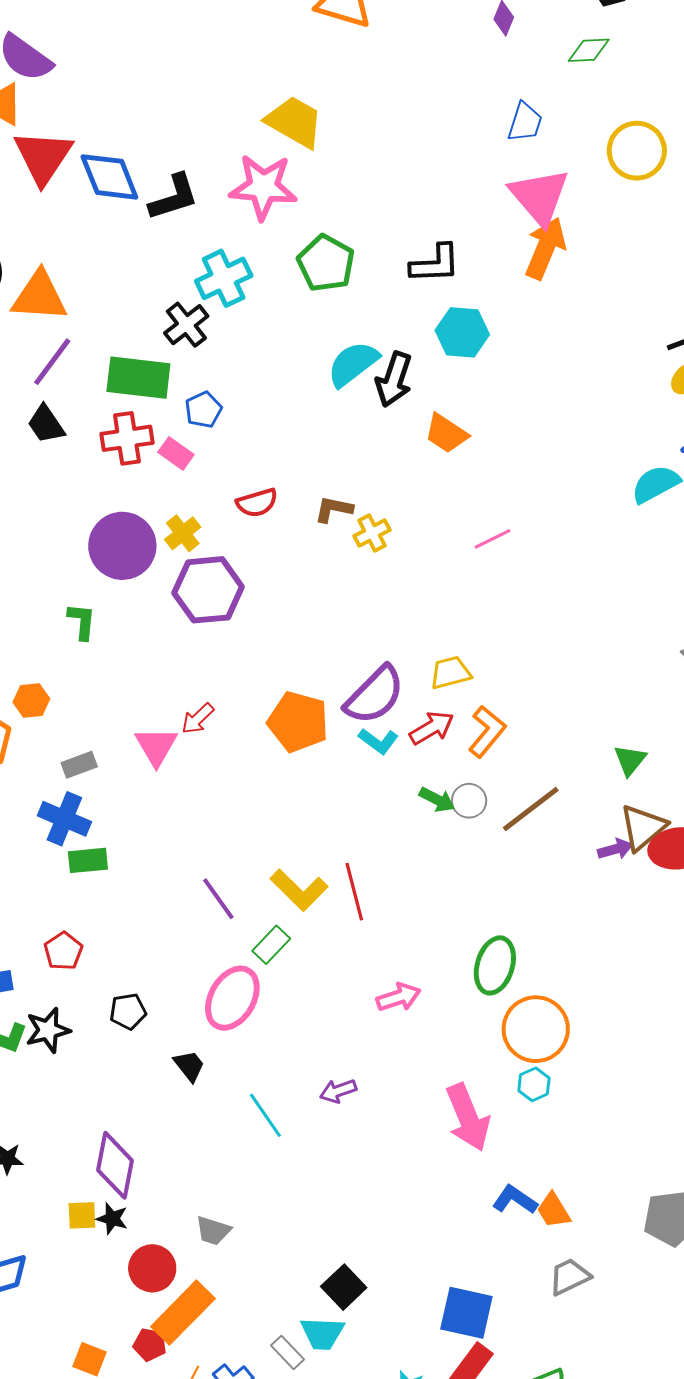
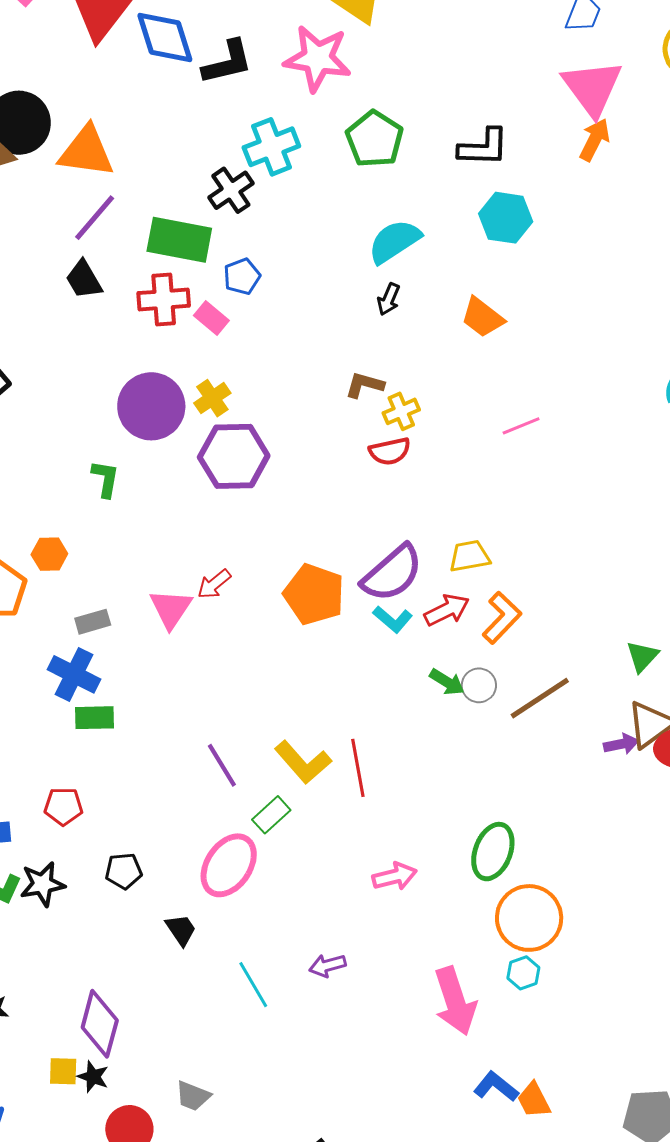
orange arrow: (545, 248) -> (595, 140), size x0.7
black arrow: (394, 379) -> (389, 299), moved, size x0.6
red semicircle: (257, 503) -> (390, 451), moved
red pentagon: (63, 951) -> (63, 806), turned 30

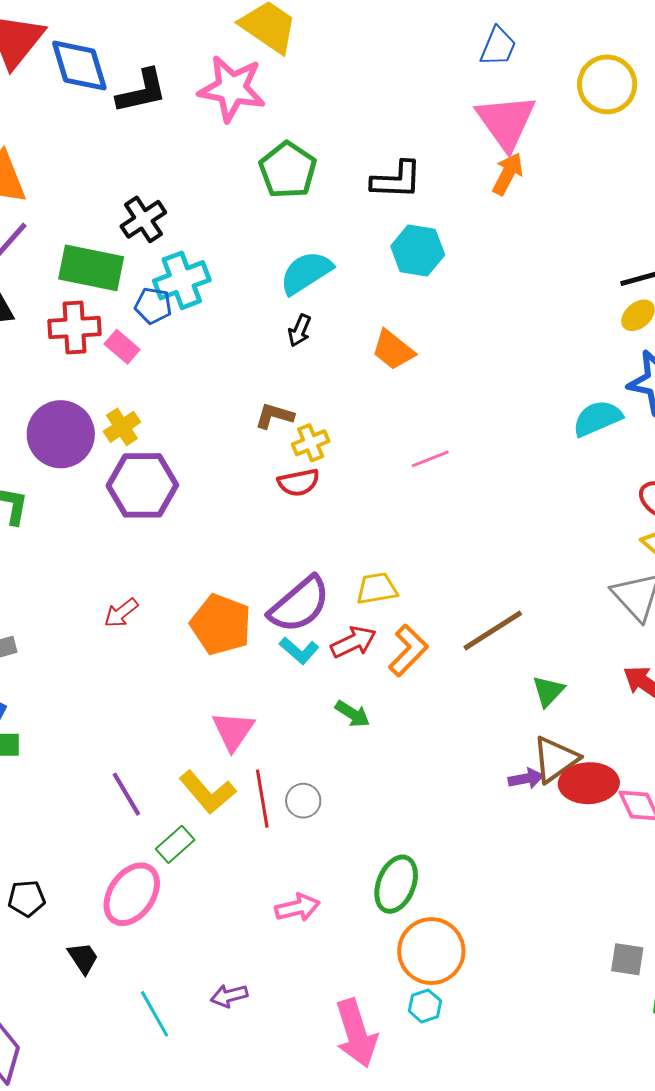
cyan cross: (271, 147) -> (182, 280), moved
blue pentagon: (242, 276) -> (153, 306), turned 30
pink triangle: (171, 609) -> (233, 731), moved
gray circle: (479, 685) -> (303, 801), moved
brown line: (540, 698) -> (493, 631), moved

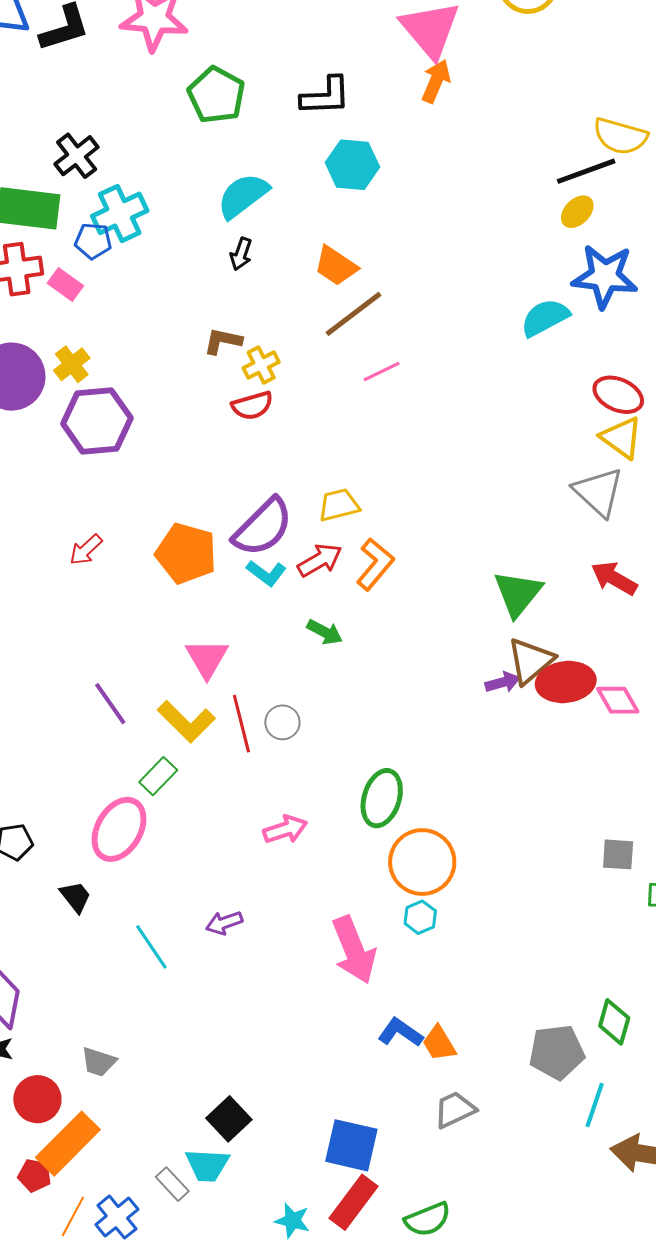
brown line: (493, 631) -> (353, 314), moved
green triangle: (548, 691) -> (518, 593), size x1.5
purple line: (126, 794) -> (110, 704), moved

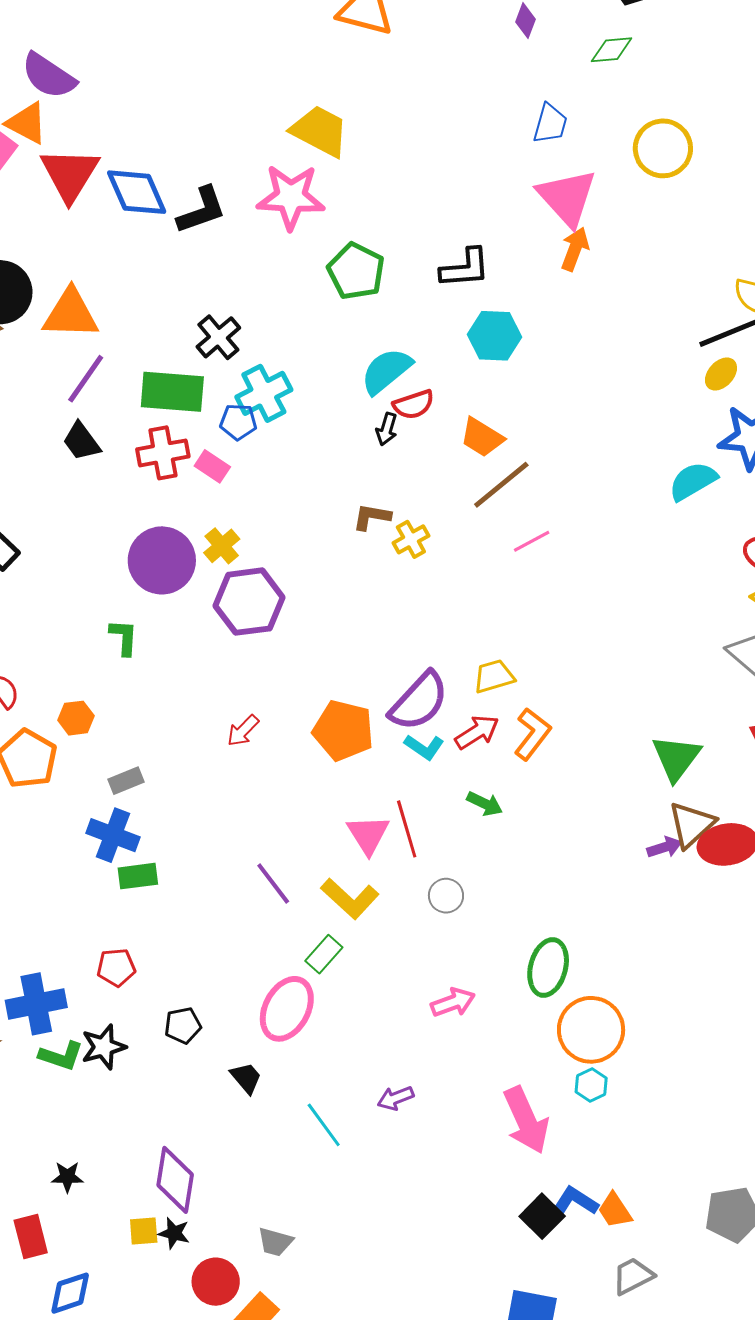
red semicircle: (252, 406) -> (413, 405), moved
red line: (241, 724) -> (407, 829), moved
black square: (229, 1119) -> (542, 1216), moved

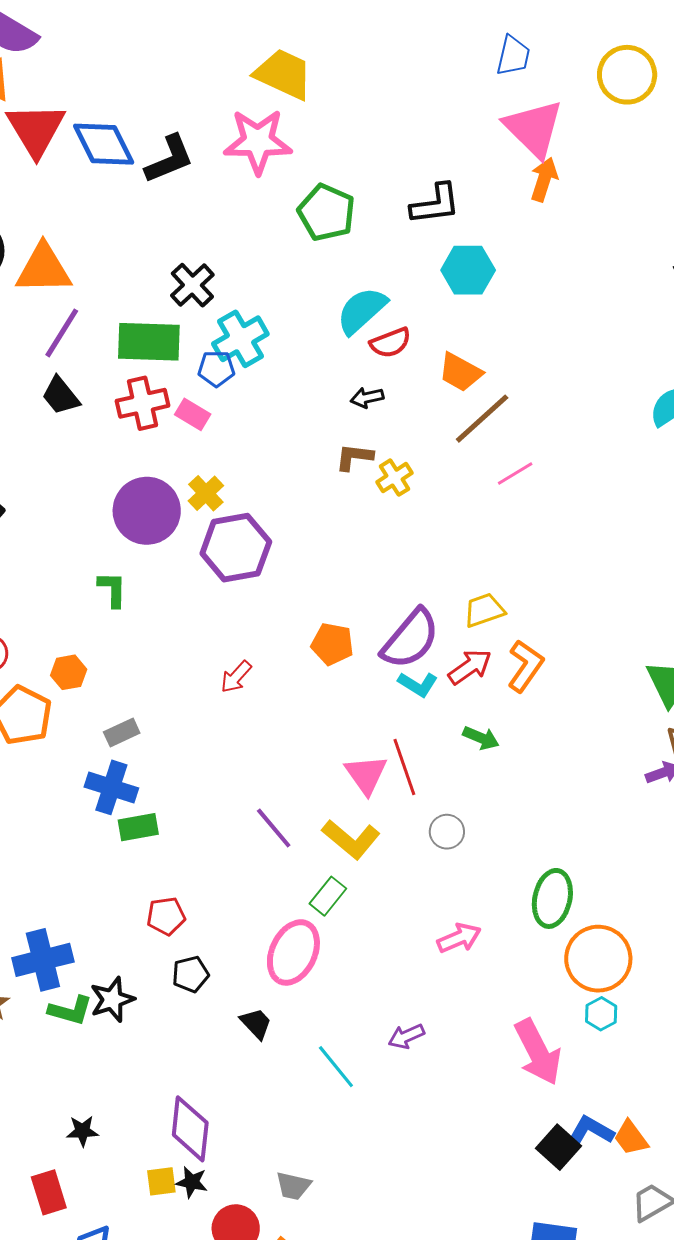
black arrow: (387, 429) -> (367, 398), moved, turned 64
orange pentagon: (343, 730) -> (332, 644), moved, size x0.7
red pentagon: (116, 967) -> (166, 916), moved

